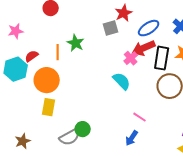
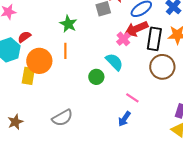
orange line: (58, 52) -> (65, 51), moved
yellow rectangle: (49, 107) -> (28, 76), moved
green circle: (83, 129) -> (96, 77), moved

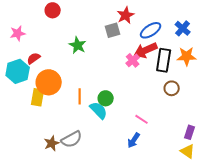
orange line: (65, 51) -> (80, 96), moved
cyan semicircle: (114, 62) -> (99, 110), moved
brown circle: (162, 67) -> (172, 88), size x0.6
brown star: (15, 122) -> (52, 143), moved

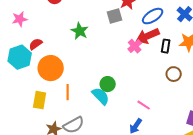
black rectangle: (164, 60) -> (166, 46), size x0.6
orange line: (80, 96) -> (68, 92), moved
yellow rectangle: (38, 97) -> (40, 100), moved

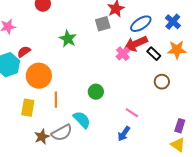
black rectangle: (166, 46) -> (154, 54), turned -56
cyan semicircle: (101, 96) -> (82, 120), moved

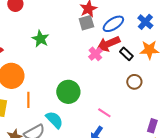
gray square: (103, 24) -> (86, 23), moved
green circle: (96, 92) -> (68, 92), size x1.5

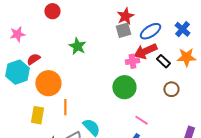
pink cross: (95, 54) -> (132, 61), turned 32
green circle: (68, 92) -> (124, 87), moved

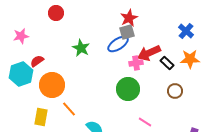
blue ellipse: (150, 31) -> (118, 44), moved
orange line: (65, 107) -> (69, 109), turned -42

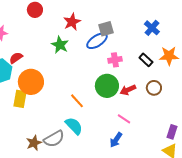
red star: (129, 18) -> (72, 22), moved
blue cross: (186, 31) -> (152, 28), moved
red arrow: (149, 53) -> (128, 90), moved, size x0.7
orange line: (69, 109) -> (77, 101), moved
yellow rectangle: (41, 117) -> (20, 99), moved

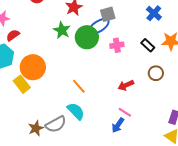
red semicircle: (16, 58) -> (13, 35), moved
green circle: (107, 86) -> (87, 37), moved
red arrow: (128, 90) -> (126, 85), moved
yellow rectangle: (20, 99) -> (22, 84), turned -48
pink line: (124, 119) -> (125, 112), moved

